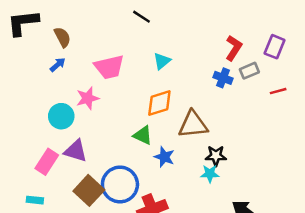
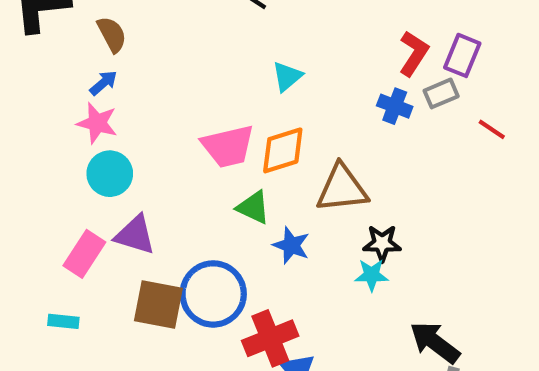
purple rectangle: (275, 47) -> (462, 55), moved
pink trapezoid: (109, 67) -> (228, 146), moved
red line: (278, 91) -> (492, 129), turned 49
pink star: (88, 98) -> (97, 123), moved, turned 30
brown square: (89, 190) -> (158, 305), turned -32

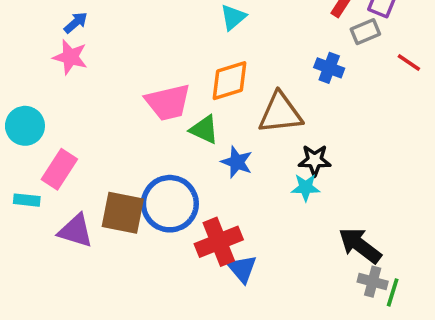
blue cross: (395, 106) -> (329, 68), moved
pink trapezoid: (228, 146) -> (168, 102), moved
cyan circle: (110, 174) -> (25, 126), moved
purple triangle: (135, 235) -> (76, 231), moved
cyan rectangle: (63, 321) -> (27, 200), moved

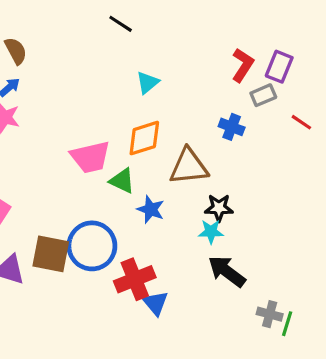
black arrow: (360, 245) -> (227, 271), moved

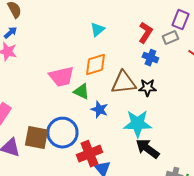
red L-shape: (243, 65) -> (145, 33), moved
black star: (219, 208) -> (147, 88), moved
cyan star: (211, 232) -> (137, 124), size x1.8

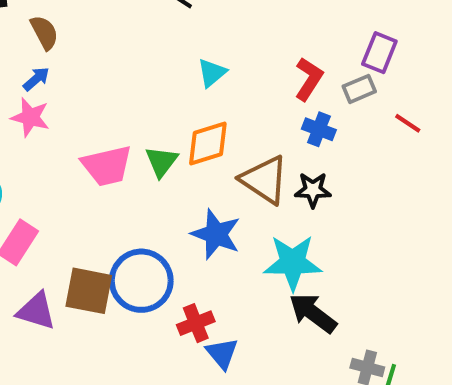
pink trapezoid: (61, 77) -> (107, 166), moved
brown triangle: (123, 83) -> (264, 180), turned 40
green triangle: (81, 92) -> (161, 162), moved, turned 42
blue star: (99, 110) -> (216, 234), size x1.4
red cross: (89, 154) -> (196, 323), size x0.7

